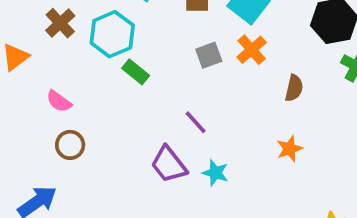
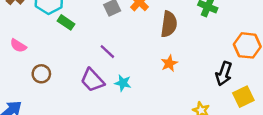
brown semicircle: (294, 88) -> (169, 24), size x1.5
brown circle: (70, 145) -> (41, 74), moved

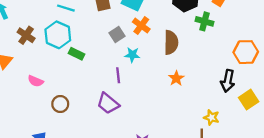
purple line: (107, 52) -> (118, 75), turned 49
cyan star: (123, 83) -> (132, 55), moved

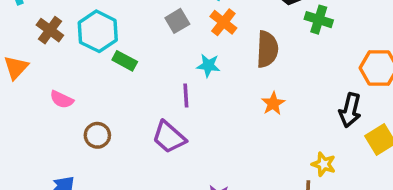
gray square: (117, 34) -> (177, 21), moved

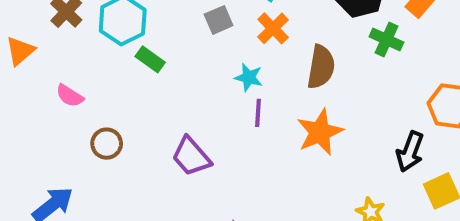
purple line: (186, 96) -> (258, 113), moved
orange star: (273, 103) -> (320, 132), size x1.6

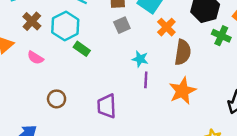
orange cross: (273, 28) -> (166, 27), moved
pink semicircle: (70, 96) -> (35, 58), moved
purple trapezoid: (191, 156) -> (107, 106), turned 40

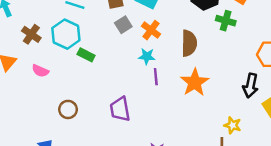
orange cross: (166, 27) -> (151, 30), moved

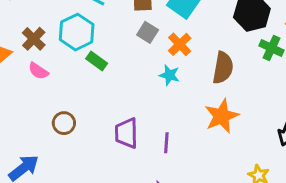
gray square: (123, 25) -> (148, 32), turned -35
brown cross: (31, 34) -> (34, 39), moved
purple line: (156, 77) -> (166, 143), moved

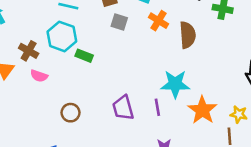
orange cross: (180, 44) -> (158, 21), moved
cyan star: (169, 75) -> (175, 84), moved, size x1.6
orange star: (222, 116) -> (202, 110), moved

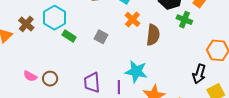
gray square: (119, 22) -> (101, 37), moved
pink semicircle: (39, 76) -> (30, 76), moved

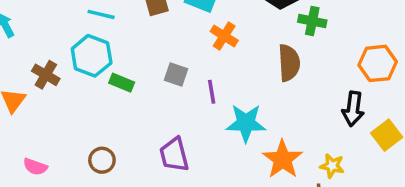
brown semicircle: (153, 35) -> (289, 63), moved
pink semicircle: (30, 76) -> (35, 167), moved
purple line: (119, 87) -> (212, 92), moved

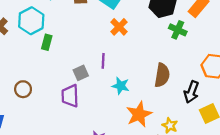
brown semicircle: (289, 63) -> (162, 75), moved
gray square: (176, 74) -> (81, 73), moved, turned 35
green rectangle: (122, 83) -> (47, 42), turned 70
cyan star: (246, 123) -> (121, 86), size x0.7

